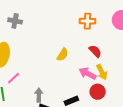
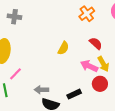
orange cross: (88, 21) -> (87, 14), turned -35
gray arrow: (39, 95) -> (41, 90), turned -88

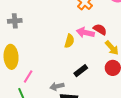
pink arrow: (89, 66) -> (85, 33), moved
black rectangle: (74, 94) -> (81, 71), moved

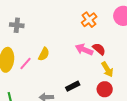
yellow semicircle: (69, 41) -> (44, 54), moved
pink line: (28, 77) -> (25, 63), moved

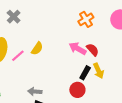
gray cross: (17, 25) -> (14, 17), turned 32
black rectangle: (73, 86) -> (85, 73), moved, turned -40
red circle: (105, 89) -> (77, 90), moved

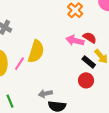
yellow semicircle: (37, 48) -> (36, 51), size x1.6
black rectangle: (85, 73) -> (89, 62), turned -64

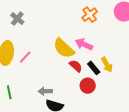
red semicircle: (90, 38) -> (76, 66), moved
yellow semicircle: (36, 51) -> (64, 48), moved, turned 105

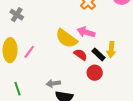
yellow arrow: (107, 65) -> (111, 50), turned 42

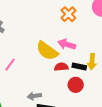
black rectangle: (98, 54) -> (79, 67), turned -32
red semicircle: (80, 55) -> (61, 67), turned -40

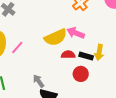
yellow semicircle: (47, 51) -> (56, 37), turned -65
gray arrow: (34, 96) -> (39, 81), turned 56

